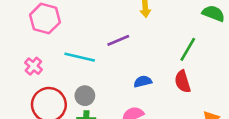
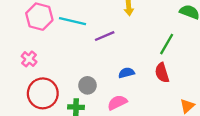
cyan line: (80, 57) -> (73, 21), moved
gray circle: (85, 96) -> (87, 85), moved

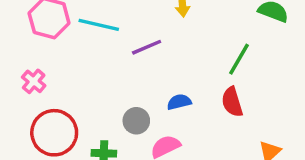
gray circle: (87, 85) -> (136, 121), moved

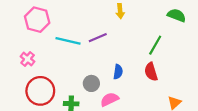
cyan line: (99, 25) -> (68, 41), moved
blue semicircle: (179, 102) -> (118, 72), turned 112

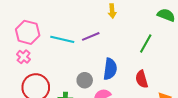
pink hexagon: (37, 20) -> (28, 32), moved
blue semicircle: (118, 72) -> (110, 69), size x1.5
red semicircle: (151, 72) -> (142, 79), moved

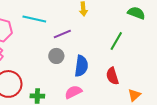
cyan line: (62, 39) -> (34, 19), moved
gray circle: (85, 80) -> (56, 56), moved

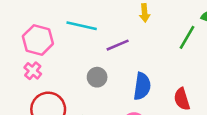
green line: (116, 41) -> (187, 37), moved
gray circle: (56, 56) -> (97, 77), moved

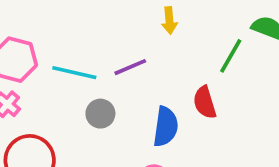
cyan line: (82, 26) -> (74, 73), moved
red semicircle: (182, 99) -> (205, 102), moved

